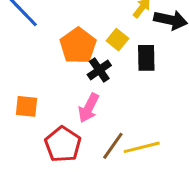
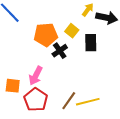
orange pentagon: (78, 46) -> (46, 35), turned 30
orange square: (26, 106) -> (13, 86), moved
pink arrow: (89, 108) -> (36, 76), moved

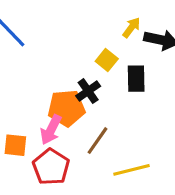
orange pentagon: (46, 35) -> (66, 108), moved
brown line: (69, 101) -> (97, 141), moved

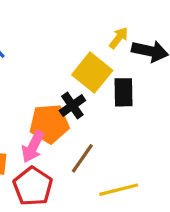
yellow square: (107, 60) -> (92, 73), size x1.6

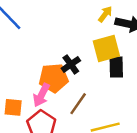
yellow square: (92, 73) -> (106, 48), moved, turned 36
black rectangle: (124, 92) -> (116, 67), moved

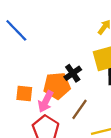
orange square: (13, 107) -> (24, 94), moved

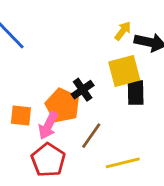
orange pentagon: (57, 86) -> (63, 105), turned 30

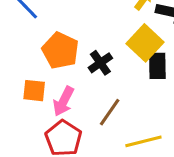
yellow square: (124, 71) -> (145, 43), turned -32
orange pentagon: (63, 105) -> (60, 51), moved

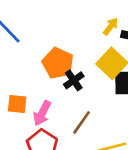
orange pentagon: (60, 51) -> (58, 63), moved

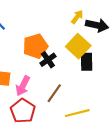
orange pentagon: (58, 63) -> (35, 46), turned 30

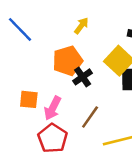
yellow arrow: (77, 17) -> (81, 26), moved

